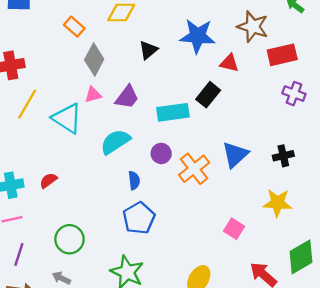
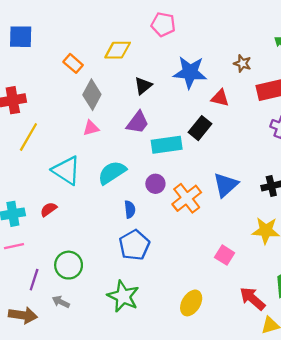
brown star: (253, 27) -> (242, 63), size x0.6
purple trapezoid: (127, 97) -> (138, 122), moved
cyan triangle: (67, 118) -> (66, 170), moved
purple line: (19, 255) -> (34, 280), moved

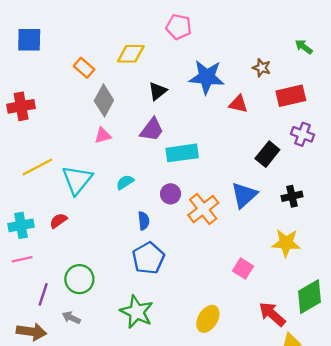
black rectangle: (200, 128) -> (267, 154), moved
yellow line: (28, 137) -> (37, 167), moved, turned 32
cyan triangle: (66, 170) -> (77, 180), turned 36
cyan semicircle: (112, 173) -> (125, 182), size x0.6

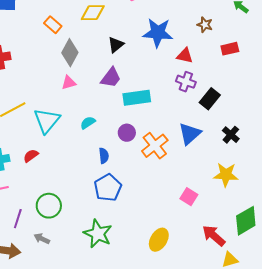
red rectangle: (291, 96) -> (230, 49), size x0.7
purple cross: (302, 134) -> (186, 82), moved
black cross: (292, 196) -> (231, 135), turned -36

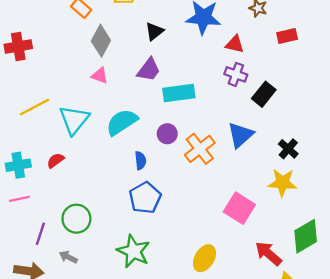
pink triangle: (69, 83) -> (100, 76), turned 35
cyan semicircle: (88, 123) -> (122, 122), size x1.8
black cross: (231, 135) -> (288, 149), moved
pink square: (189, 197) -> (239, 208), size x1.5

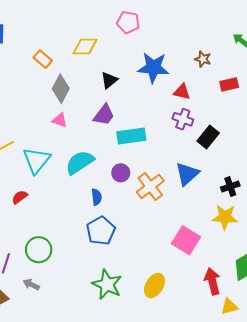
black cross: (288, 149) -> (230, 187), turned 30
green star: (133, 251) -> (107, 284), moved
red arrow: (268, 254) -> (212, 281), turned 35

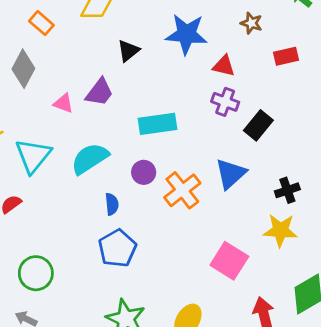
gray diamond: (61, 89) -> (23, 69), moved
purple trapezoid: (104, 115) -> (99, 92), moved

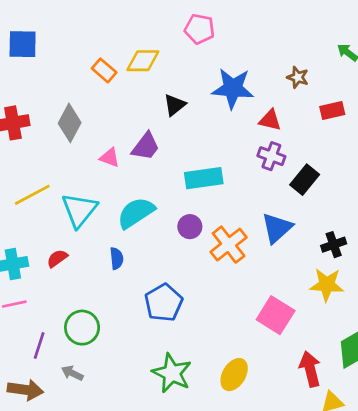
orange rectangle: (41, 23) -> (104, 70), moved
blue semicircle: (112, 204) -> (117, 258), moved

